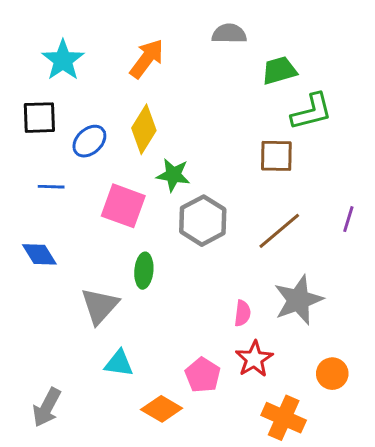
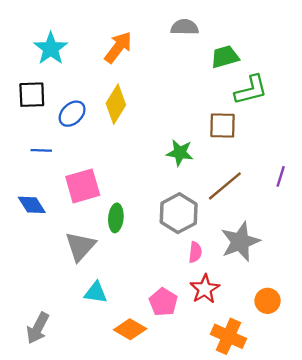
green star: (173, 175) -> (180, 153), moved
pink square: (123, 206) -> (83, 186), moved, turned -36
gray hexagon: (203, 221) -> (179, 213), moved

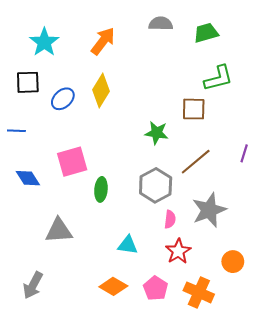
green trapezoid: (225, 57) -> (206, 33), moved
blue line: (41, 150) -> (16, 131), moved
gray triangle: (80, 246) -> (59, 231), moved, turned 44
cyan triangle: (96, 293) -> (128, 245), moved
pink pentagon: (163, 302) -> (156, 288), moved

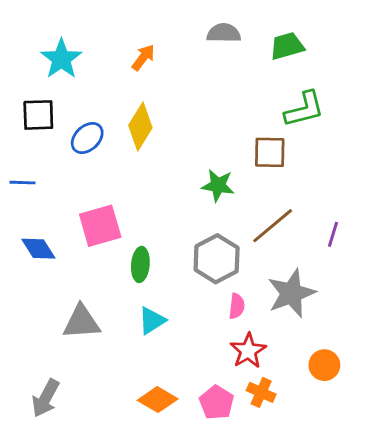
orange arrow: (103, 41) -> (143, 57), size x0.7
purple line: (244, 153) -> (333, 234), moved
cyan triangle: (128, 245) -> (152, 321), moved, turned -40
orange cross: (199, 292) -> (261, 392), moved, size x0.7

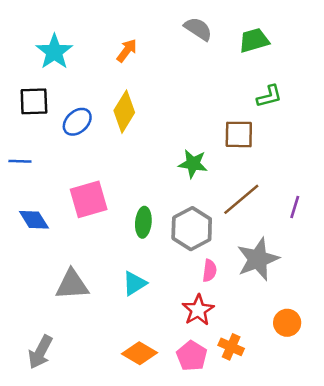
gray semicircle: (224, 33) -> (198, 29), turned 32
green L-shape: (304, 109) -> (269, 96), size x0.7
green ellipse: (140, 264) -> (143, 222), moved
red star: (248, 351) -> (198, 310), moved

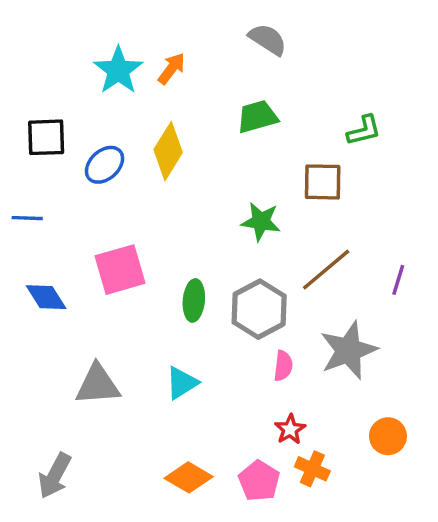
green trapezoid: (254, 40) -> (257, 117), moved
cyan star: (54, 52) -> (118, 70), moved
red star: (198, 310) -> (290, 429), moved, size x0.7

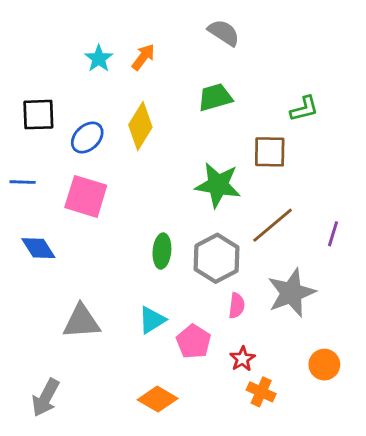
cyan star: (118, 70) -> (99, 58), size x0.7
green star: (261, 221) -> (218, 185), size x1.4
pink square: (120, 270) -> (86, 196), moved, turned 33
pink pentagon: (259, 481) -> (194, 342), moved

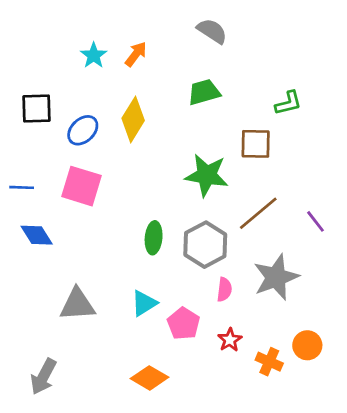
blue line: (23, 182) -> (22, 187), moved
purple line: (333, 234) -> (315, 221), turned -55
orange cross: (261, 392) -> (269, 362), moved

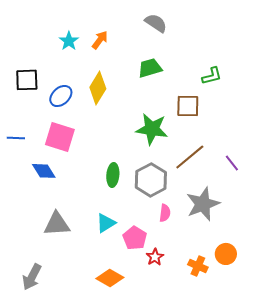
blue diamond: (37, 235) -> (44, 171), moved
red star: (230, 340) -> (155, 257), moved

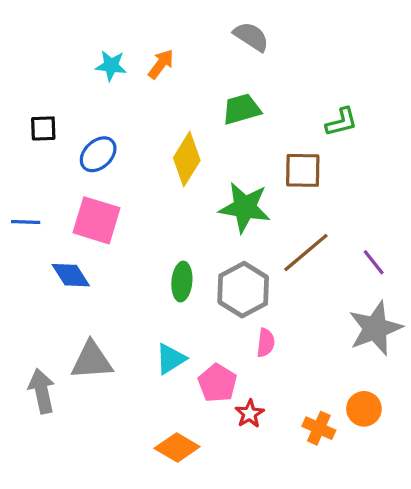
cyan star: (69, 41) -> (111, 66), turned -30
black square: (27, 80) -> (43, 128), size x0.7
yellow diamond: (98, 88) -> (187, 159), moved
gray star: (203, 204) -> (375, 328), moved
gray arrow: (32, 277) -> (42, 391), moved, turned 140

